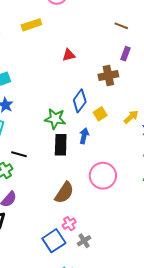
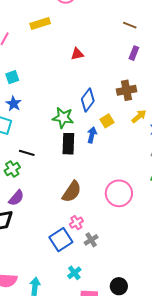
brown cross: (108, 76) -> (127, 90), moved
yellow square: (100, 114) -> (107, 121), moved
pink circle: (103, 176) -> (119, 193), moved

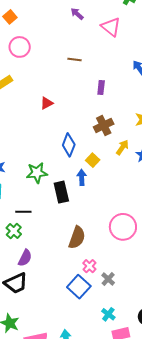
brown line: (130, 25) -> (75, 59), moved
green star: (63, 118) -> (37, 173), moved
cyan cross: (74, 273) -> (108, 314), moved

